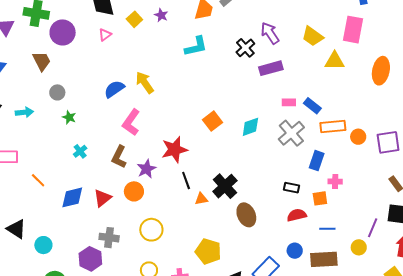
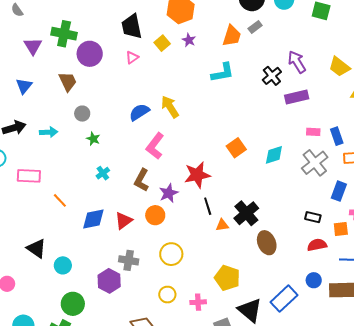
blue rectangle: (312, 106) -> (337, 136), turned 30

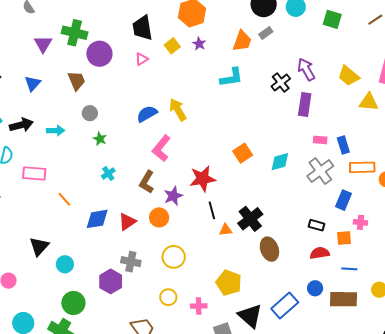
purple rectangle: (297, 97) -> (305, 105), turned -70
black triangle: (36, 248) -> (39, 246), turned 35

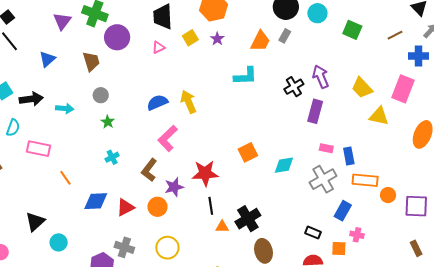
gray rectangle: (266, 33) -> (285, 36), turned -32

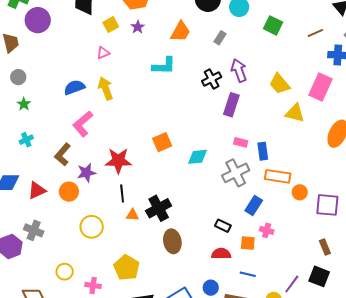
gray rectangle: (285, 36) -> (220, 38), moved
pink triangle: (158, 47) -> (103, 53), moved
yellow circle: (167, 248) -> (92, 227), moved

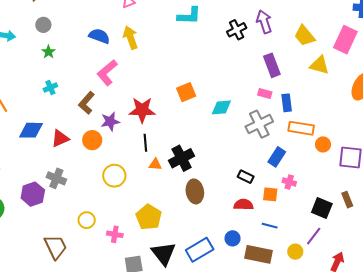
blue semicircle: (74, 87) -> (99, 36), turned 40
purple rectangle: (231, 105) -> (272, 65), moved, turned -40
black square: (319, 276) -> (322, 208), moved

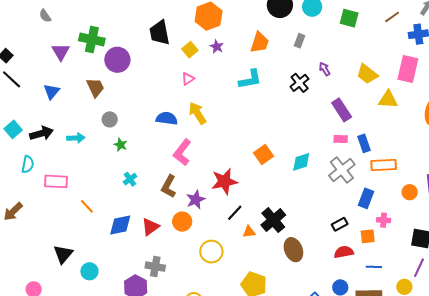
purple arrow: (264, 22) -> (325, 69), size x0.6
black line: (145, 143) -> (235, 213), turned 60
orange circle: (323, 144) -> (410, 192), moved
black rectangle: (246, 177) -> (340, 224), turned -42

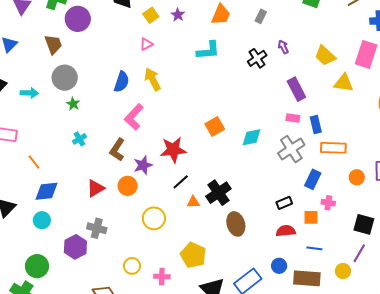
blue semicircle: (167, 118) -> (122, 82), turned 95
gray circle: (110, 119) -> (65, 78), size x1.6
blue diamond: (120, 225) -> (46, 191), moved
cyan circle: (89, 271) -> (42, 220), moved

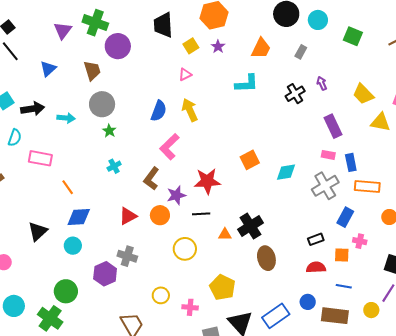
black line: (181, 182) -> (201, 214), moved, turned 36

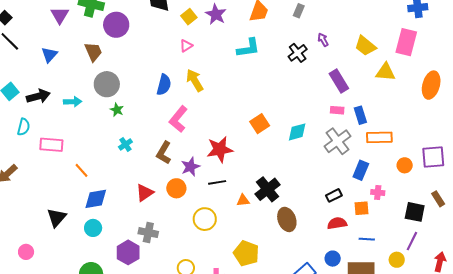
purple star: (218, 47) -> (216, 14), size x1.5

